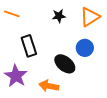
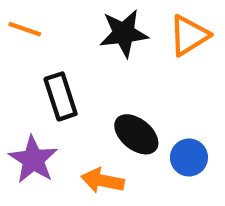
black star: (59, 16) -> (124, 33), size x1.6
blue circle: (85, 48) -> (189, 157), moved

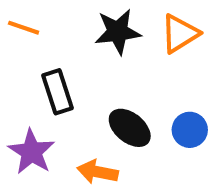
blue circle: (189, 157) -> (190, 130), moved

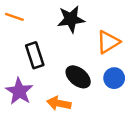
orange triangle: (180, 34) -> (108, 42), moved

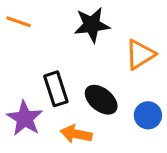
black rectangle: (35, 55) -> (56, 89), moved
blue circle: (114, 78) -> (148, 115), moved

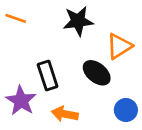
black ellipse: (101, 100) -> (97, 73), moved
blue circle: (148, 115) -> (126, 110), moved

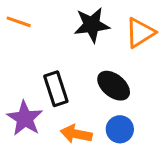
orange triangle: (119, 46) -> (140, 33), moved
blue circle: (126, 110) -> (120, 129), moved

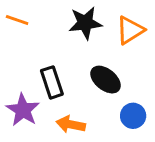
blue circle: (120, 129) -> (133, 116), moved

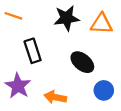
orange triangle: (130, 30) -> (102, 24), turned 35
black rectangle: (52, 82) -> (33, 51), moved

